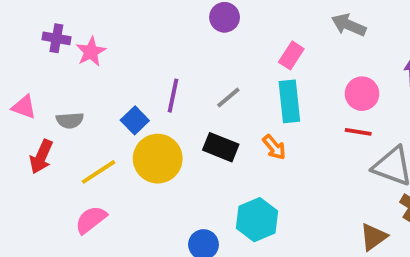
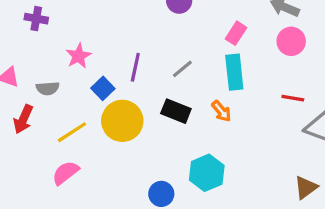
pink star: (91, 52) -> (78, 56), moved
pink circle: (362, 94) -> (291, 41), moved

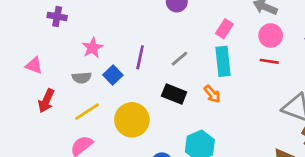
gray semicircle: (48, 88) -> (82, 78), moved
red line: (293, 98) -> (269, 61), moved
yellow circle: (122, 121) -> (132, 120), moved

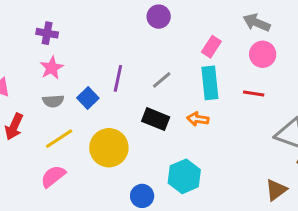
purple cross: (57, 16) -> (47, 33), moved
pink star: (92, 48) -> (52, 68), moved
red line: (269, 61) -> (254, 93), moved
orange arrow: (212, 94) -> (198, 119), turned 138

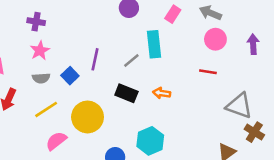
pink rectangle: (211, 47) -> (173, 14), moved
cyan rectangle: (210, 83) -> (154, 44), moved
pink semicircle: (53, 176) -> (56, 141), moved

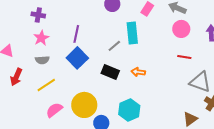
purple line: (95, 59) -> (76, 34), moved
red line: (208, 72) -> (184, 57), moved
blue square: (70, 76) -> (77, 58), moved, size x1.5
yellow circle: (88, 117) -> (84, 105), moved

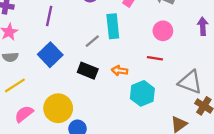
pink circle: (181, 29) -> (163, 31), moved
purple line: (76, 34) -> (49, 16), moved
red line: (184, 57) -> (155, 58), moved
cyan hexagon: (129, 110) -> (142, 93), moved

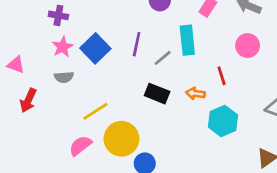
purple line: (49, 16) -> (137, 44), moved
blue square: (50, 55) -> (95, 48), moved
red line: (155, 58) -> (222, 76), moved, turned 63
yellow line: (15, 85) -> (95, 111), moved

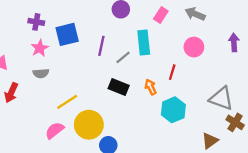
blue square: (95, 48) -> (67, 34), moved, turned 30
red line: (222, 76) -> (172, 72), turned 35
orange arrow: (195, 94) -> (151, 87), turned 56

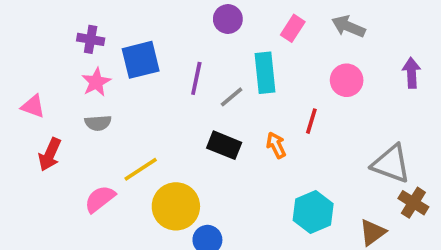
cyan hexagon: (173, 110) -> (313, 212), moved
pink semicircle: (55, 130) -> (100, 199), moved

